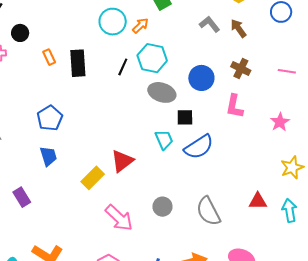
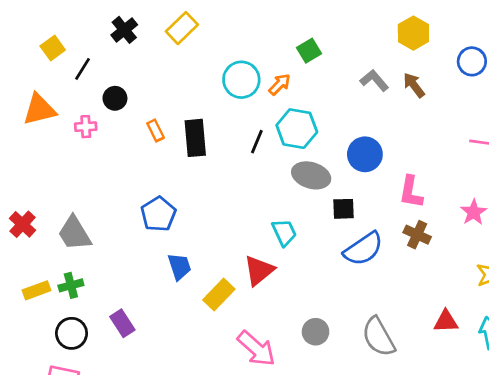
brown cross: (241, 68) -> (417, 235), moved
cyan trapezoid: (164, 140) -> (284, 233), moved
blue trapezoid: (48, 156) -> (179, 267), moved

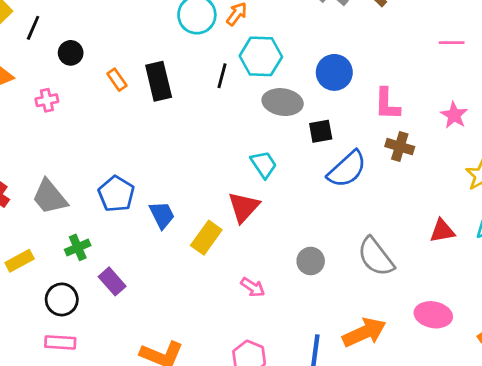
pink cross: (86, 127) -> (47, 100), moved
blue pentagon: (158, 214) -> (116, 194), moved
green cross: (71, 285) -> (78, 247), moved
pink arrow: (256, 349) -> (253, 287), size x0.6

